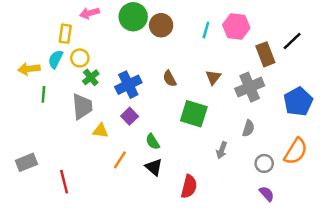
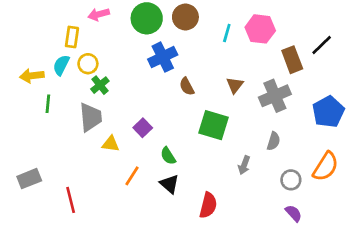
brown circle: (161, 25) -> (185, 17), moved
blue cross: (128, 85) -> (163, 57), moved

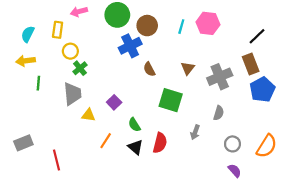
brown circle: (185, 17) -> (147, 26), moved
brown rectangle: (292, 60) -> (251, 64), moved
cyan semicircle: (61, 65) -> (28, 34), moved
orange semicircle: (326, 167) -> (267, 146), moved
red semicircle: (208, 205) -> (160, 143), moved

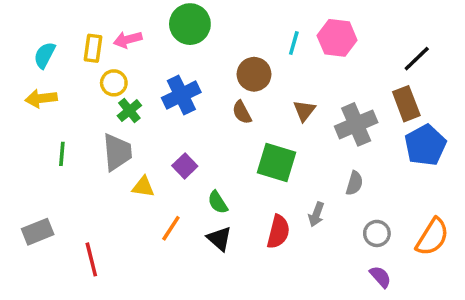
pink arrow: (79, 12) -> (128, 40), moved
brown circle: (147, 26) -> (254, 74), moved
blue cross: (130, 46) -> (181, 95), moved
green line: (38, 83) -> (62, 154), moved
red semicircle: (160, 143) -> (278, 232), moved

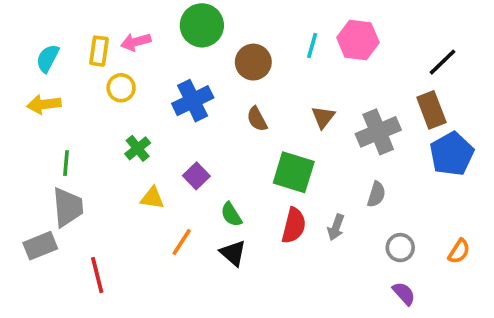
brown circle: (254, 74) -> (253, 62), moved
green cross: (129, 111) -> (138, 148), moved
gray trapezoid: (117, 152) -> (68, 207), moved
red semicircle: (278, 232) -> (294, 226), moved
orange semicircle: (432, 237) -> (459, 251), size x0.6

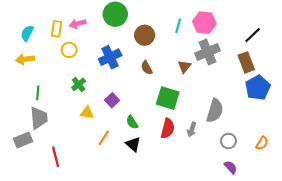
gray cross: (378, 132) -> (207, 52), moved
gray semicircle: (376, 194) -> (215, 111), size x1.6

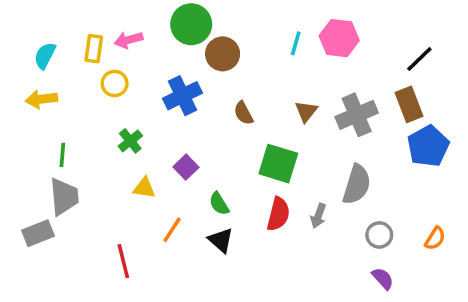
brown circle: (145, 35) -> (223, 54), moved
gray cross: (207, 52) -> (357, 115), moved
red line: (56, 157) -> (123, 261), moved

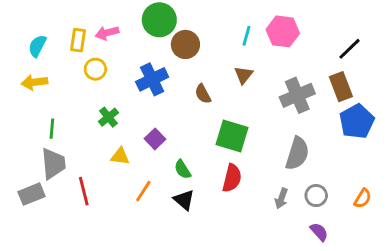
brown triangle: (306, 111) -> (244, 75), moved
gray arrow: (318, 216) -> (281, 198), moved
red line: (123, 261) -> (84, 191), moved

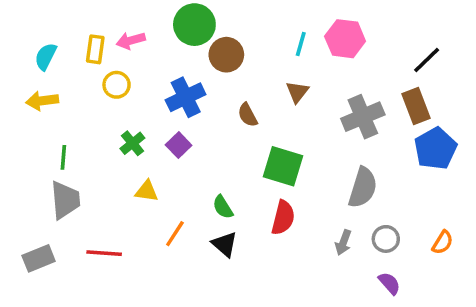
purple square: (155, 139) -> (179, 145), moved
red line: (84, 191) -> (104, 253), moved, turned -72
gray rectangle: (32, 194) -> (39, 258), moved

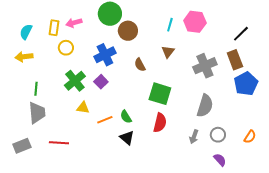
green cross: (132, 143) -> (75, 81), size x1.5
orange line: (175, 234) -> (105, 120), moved, turned 35

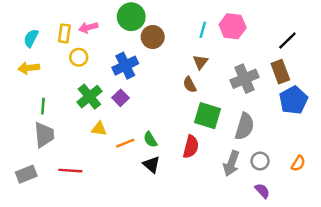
brown semicircle: (140, 65) -> (190, 85), moved
green square: (160, 94) -> (208, 116), moved
gray arrow: (194, 137) -> (231, 163), size x1.5

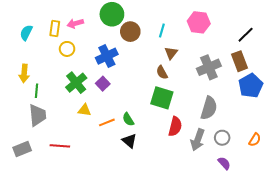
cyan line: (203, 30) -> (162, 31), moved
yellow arrow: (29, 68) -> (24, 73), moved, turned -78
green square: (208, 116) -> (162, 98), moved
red semicircle: (191, 147) -> (175, 126), moved

